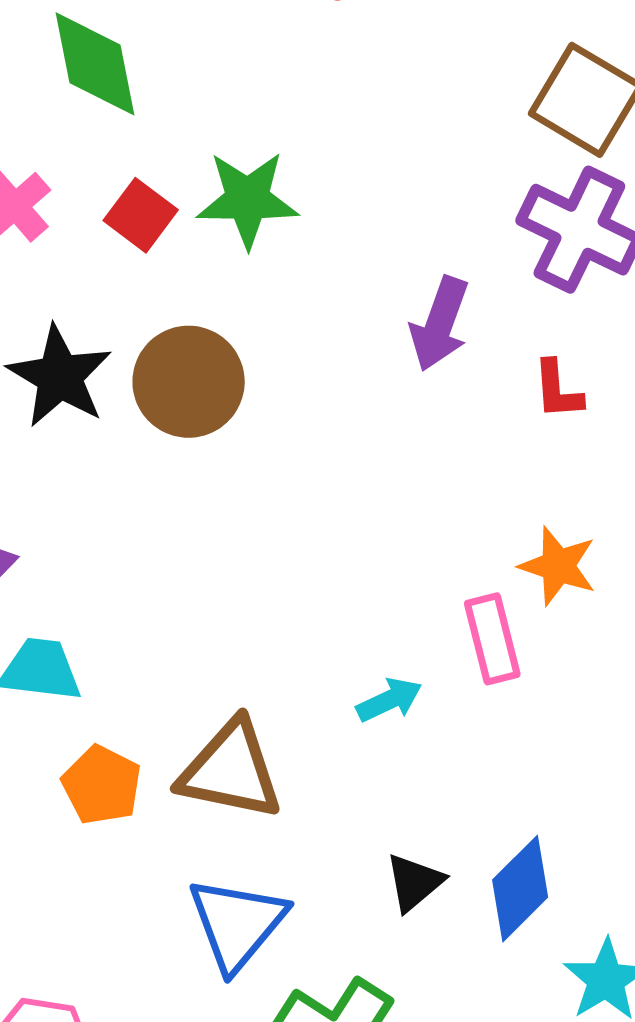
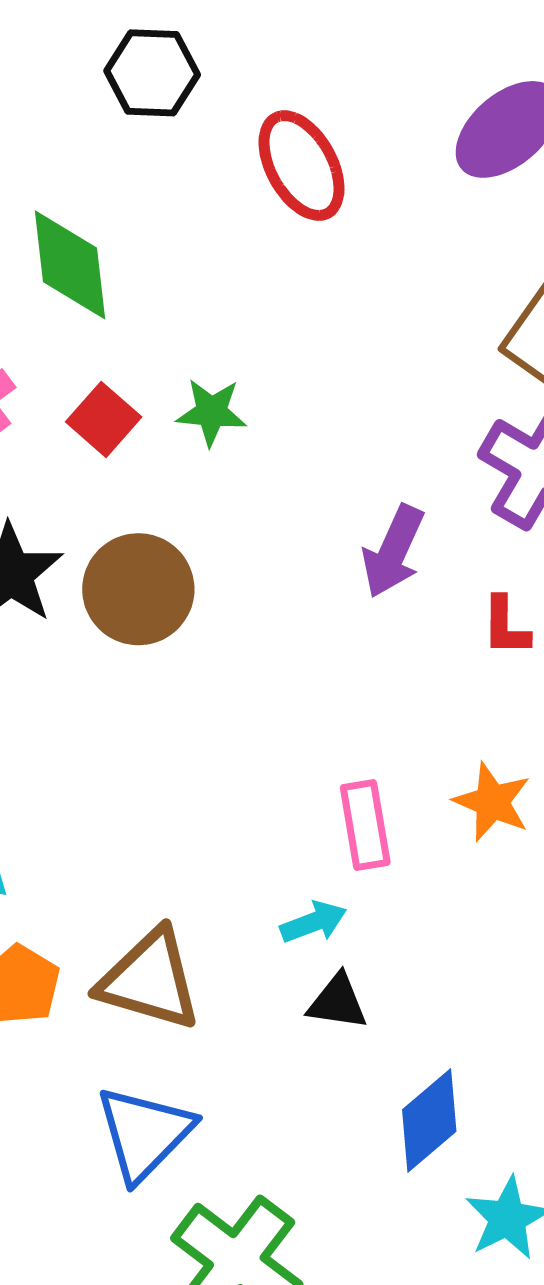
green star: (248, 199) -> (211, 412), size x0.7
pink rectangle: (492, 639) -> (365, 825), moved
black triangle: (414, 882) -> (338, 1002), moved, turned 44

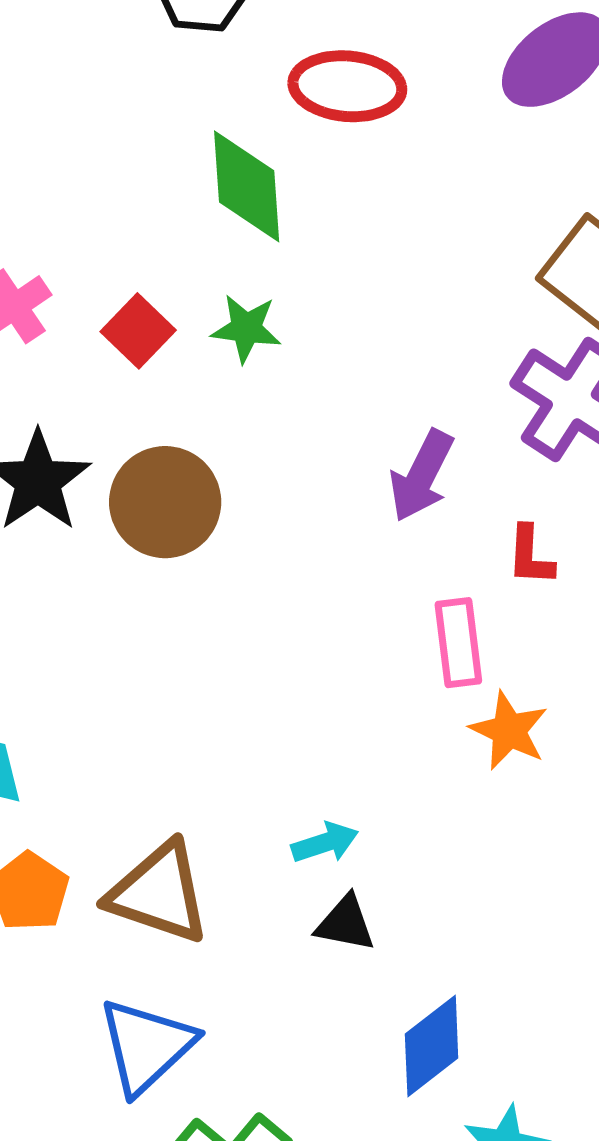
red ellipse: (302, 166) -> (347, 86), turned -59
green diamond: (70, 265) -> (247, 186), moved
pink rectangle: (365, 825) -> (458, 643), moved

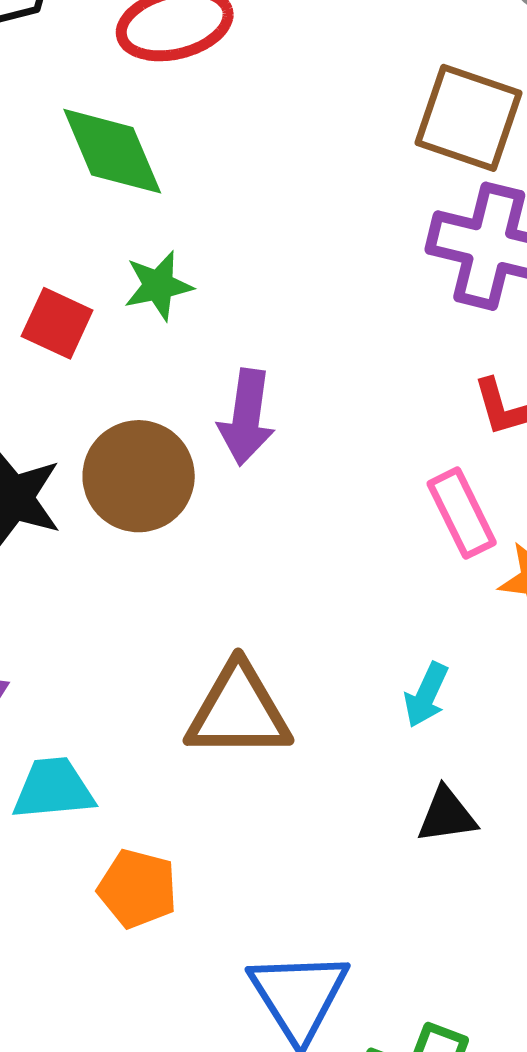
purple arrow: (421, 476) -> (247, 417), moved
cyan arrow: (325, 843) -> (426, 695), moved, turned 152
brown triangle: (159, 893) -> (238, 711), moved

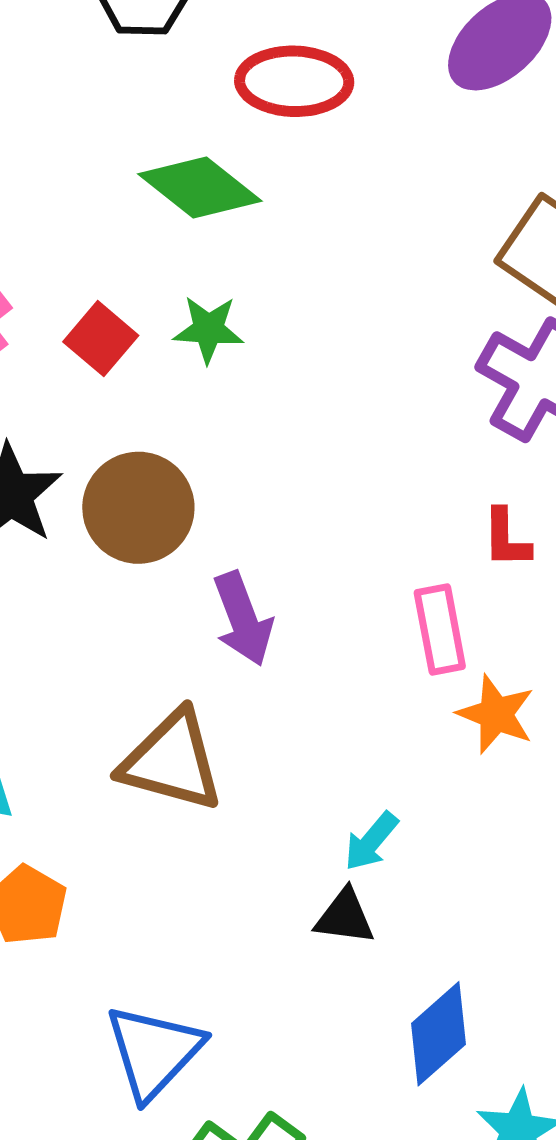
green diamond: (112, 151) -> (200, 188), turned -44
purple arrow: (247, 417) -> (243, 619), moved, turned -44
cyan arrow: (426, 695) -> (371, 841), moved

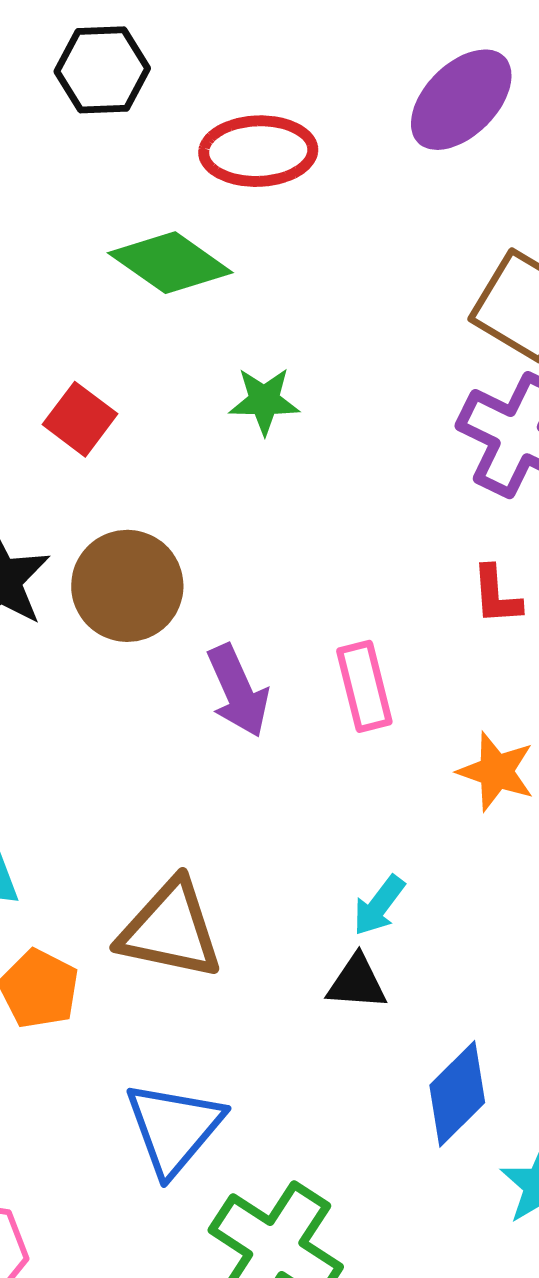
green star: (208, 329) -> (264, 401), moved
pink rectangle: (440, 630) -> (364, 686), moved
brown triangle: (172, 761) -> (170, 930), moved

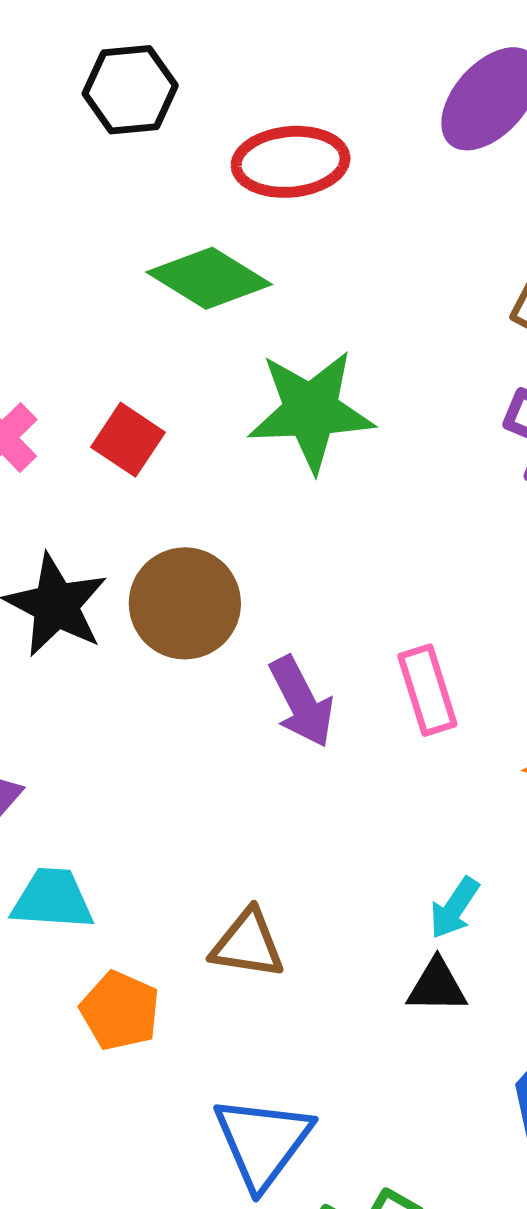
green star: (264, 401) -> (311, 411), size x1.8
brown triangle: (170, 930) -> (248, 944), size x0.7

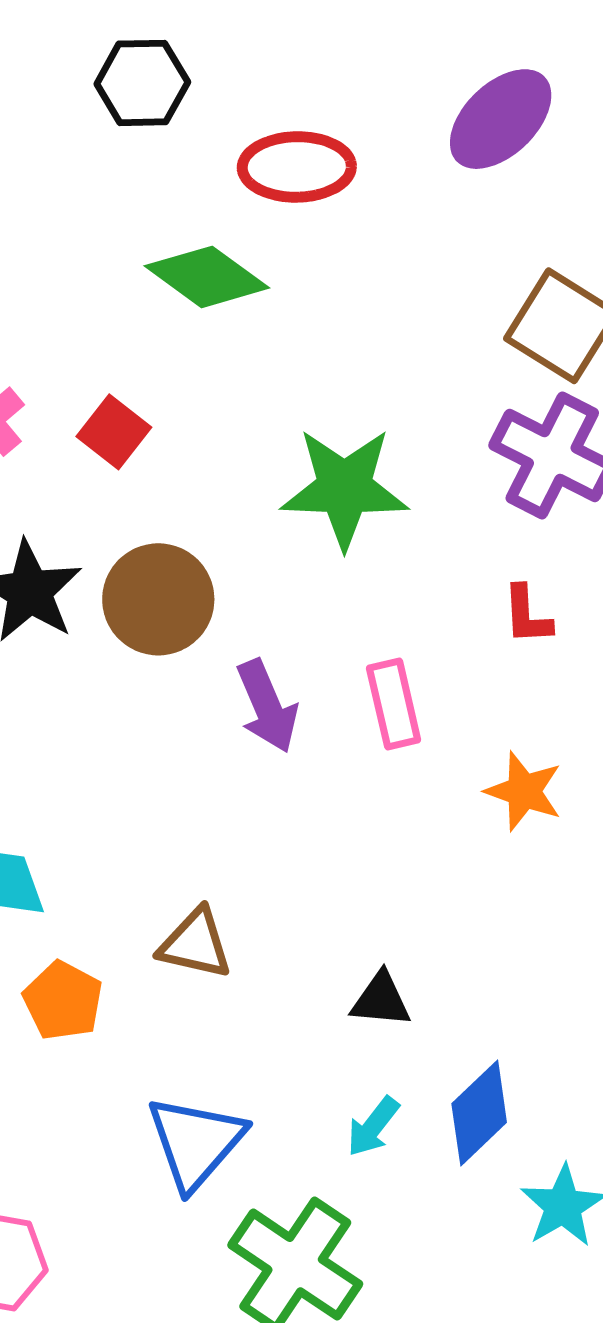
green star: (311, 411) -> (344, 488), moved
cyan arrow: (454, 908) -> (373, 1127), moved

